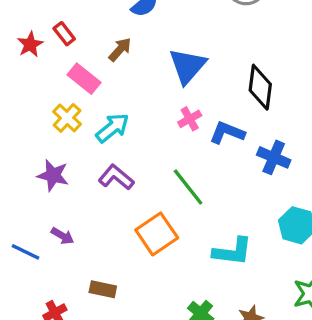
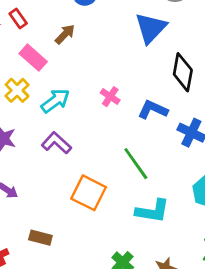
blue triangle: (187, 66) -> (151, 28), moved
pink cross: (190, 119) -> (110, 97), moved, turned -30
green line: (188, 187) -> (136, 164), moved
orange square: (157, 234) -> (89, 193), turned -32

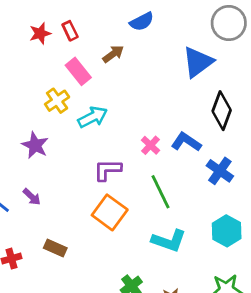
pink cross: (110, 97) -> (150, 145), moved
purple L-shape: (56, 143) -> (107, 170), moved, turned -52

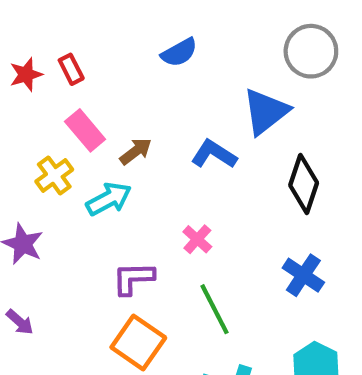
brown arrow: (113, 54) -> (136, 151), moved
blue L-shape: (186, 142) -> (214, 154), moved

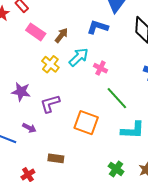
yellow cross: (54, 175) -> (50, 64), moved
cyan arrow: (109, 199) -> (79, 57), moved
purple L-shape: (133, 278) -> (50, 104), moved

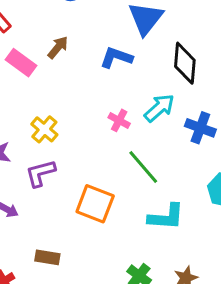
brown arrow: (61, 35) -> (58, 47), moved
cyan arrow: (79, 57) -> (159, 108), moved
yellow cross: (50, 64) -> (44, 129), moved

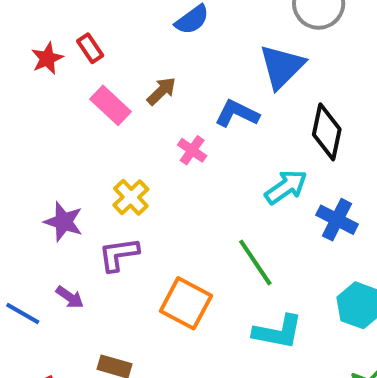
pink cross: (119, 120) -> (192, 150), moved

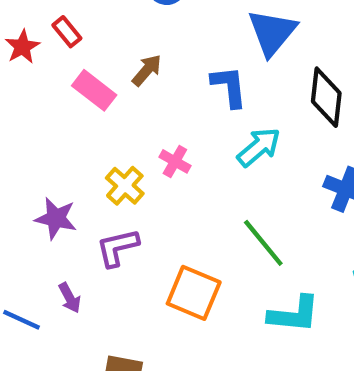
blue L-shape: (237, 114) -> (229, 87), turned 63
pink cross: (192, 150) -> (175, 161), moved
cyan arrow: (286, 187) -> (259, 147), moved
purple arrow: (70, 297) -> (70, 298), turned 32

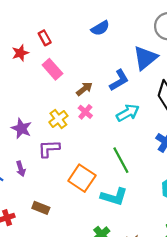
red star: (22, 47) -> (20, 53), moved
brown arrow: (147, 70) -> (84, 89), moved
blue L-shape: (229, 87) -> (119, 80), turned 55
cyan L-shape: (294, 314) -> (114, 197), moved

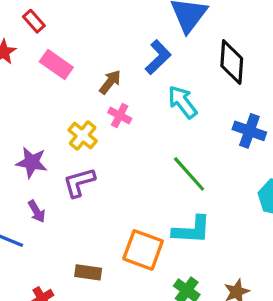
cyan arrow: (128, 113) -> (182, 102), turned -85
purple arrow: (21, 169) -> (37, 211), moved
orange square: (82, 178) -> (143, 250), moved

